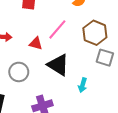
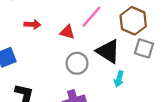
black triangle: (58, 65) -> (108, 51), moved
gray circle: (19, 72) -> (77, 63), moved

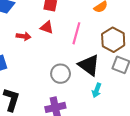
pink line: (91, 17) -> (76, 33), turned -30
red triangle: (67, 32) -> (47, 27), moved

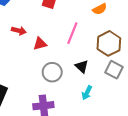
red triangle: (47, 27) -> (40, 44), moved, turned -40
black triangle: (89, 65) -> (82, 66), size x0.6

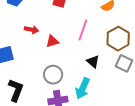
gray circle: (52, 72) -> (53, 75), moved
cyan arrow: (87, 93) -> (83, 88), moved, size x1.5

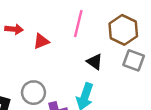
gray circle: (53, 75) -> (33, 93), moved

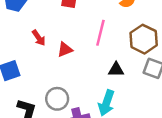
red arrow: (14, 29) -> (39, 38), turned 49
black triangle: (95, 62) -> (116, 69), turned -35

